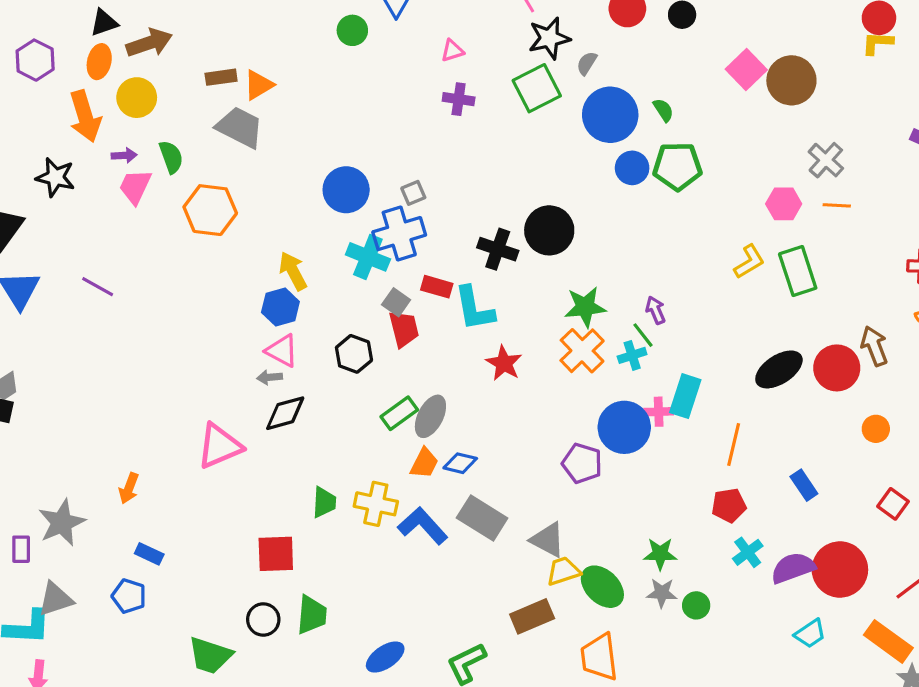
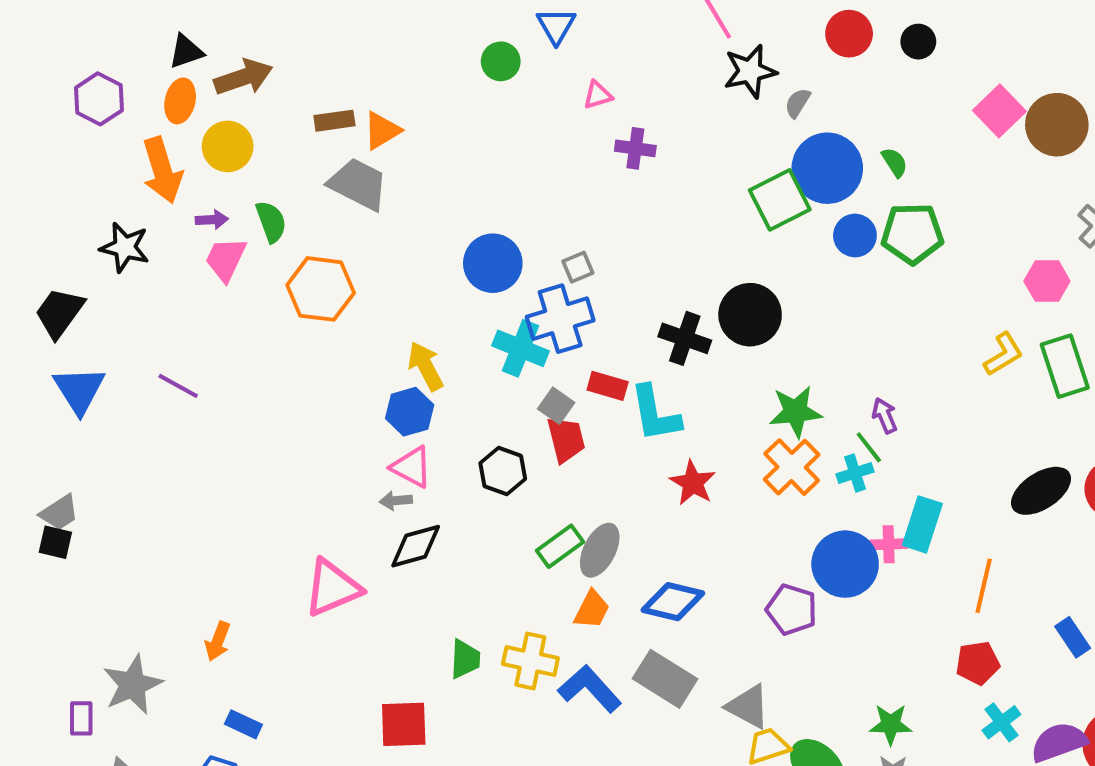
pink triangle: (452, 51) -> (598, 95), moved
green square: (537, 88) -> (780, 200), moved
blue diamond: (460, 463) -> (673, 602), moved, size x1.4

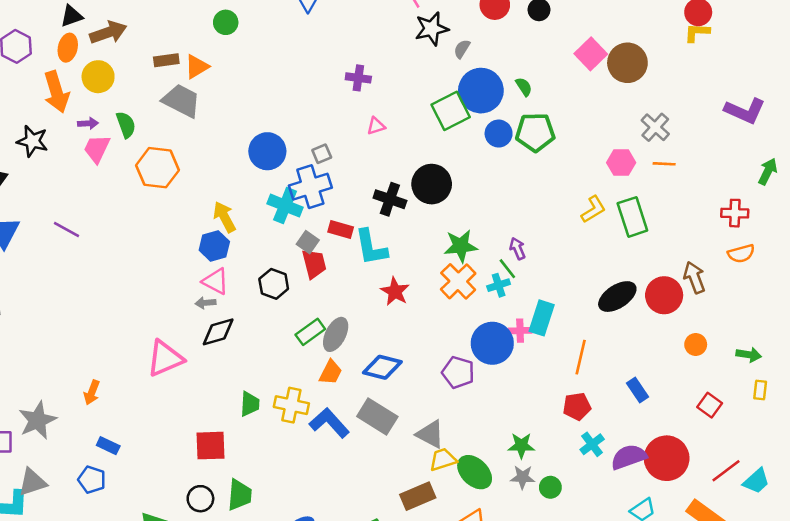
green circle: (501, 61) -> (226, 22), moved
pink triangle: (598, 95) -> (376, 126), moved

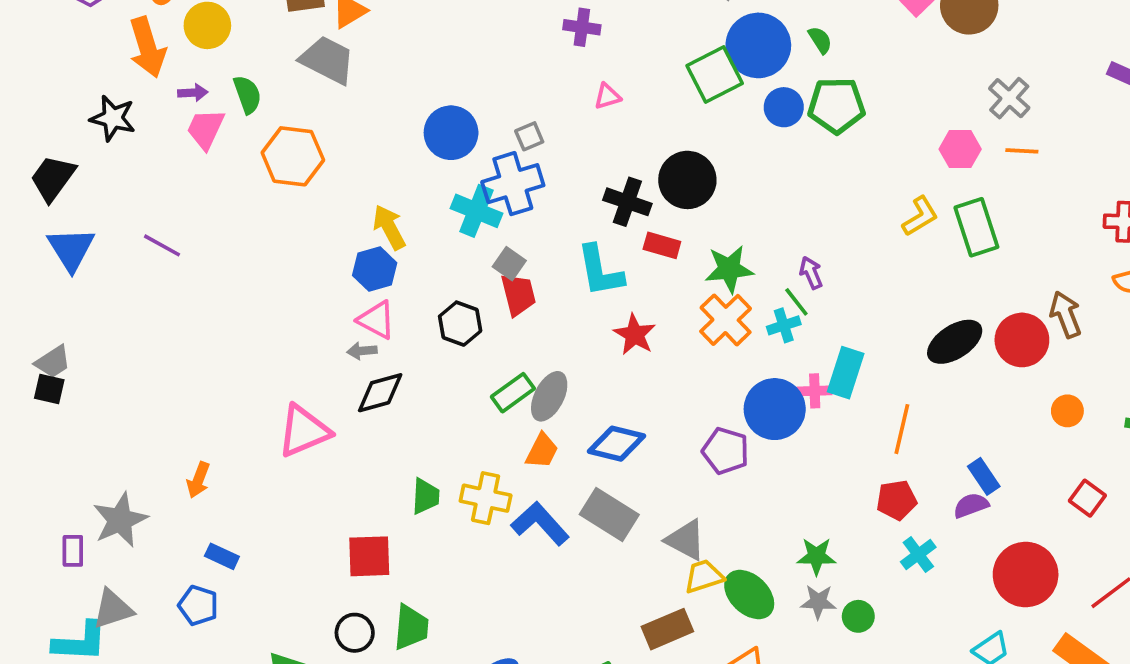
red rectangle: (341, 230) -> (662, 245), moved
purple semicircle: (629, 457) -> (971, 505), moved, size x0.7

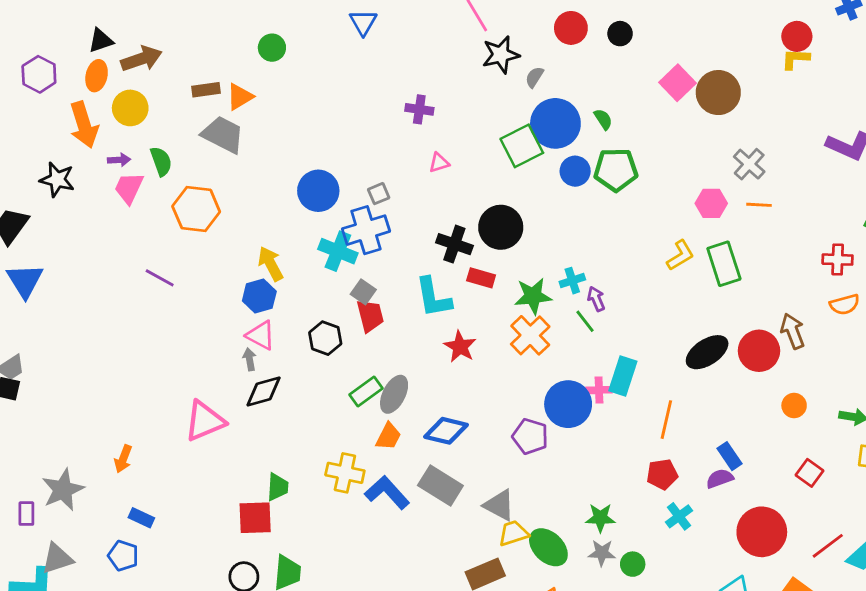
purple line: (162, 245) -> (160, 278), moved
cyan cross: (784, 325) -> (572, 281), moved
gray arrow: (362, 351) -> (250, 359), turned 85
green trapezoid: (426, 496) -> (278, 487), moved

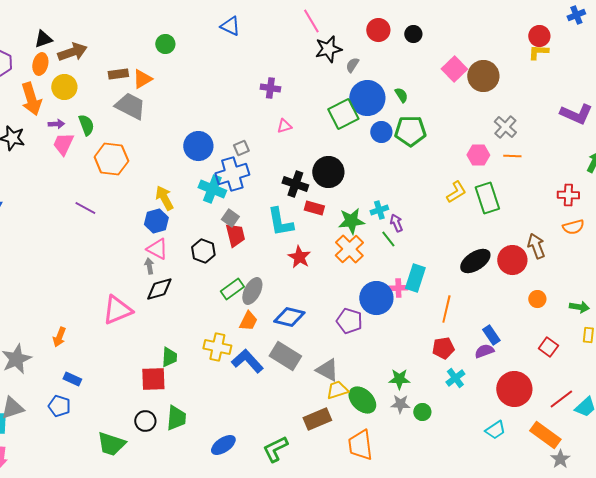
blue triangle: (363, 22) -> (230, 26), turned -35

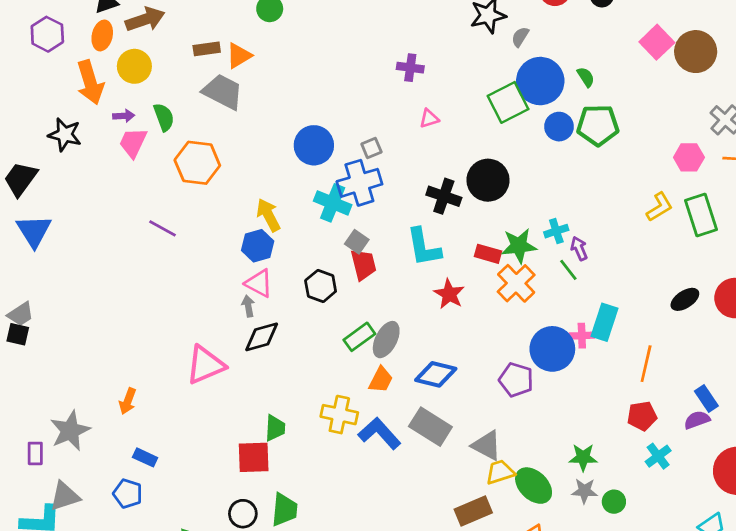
red rectangle: (314, 208) -> (488, 254), moved
black ellipse: (475, 261) -> (685, 299), size x0.7

